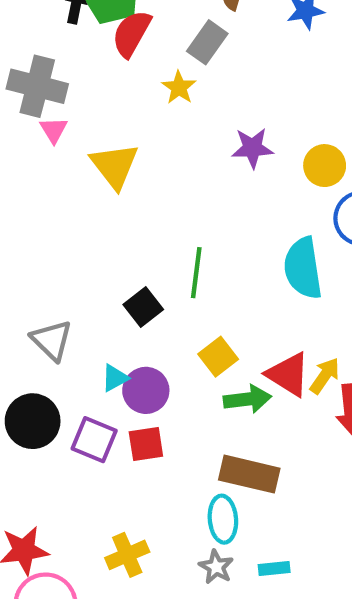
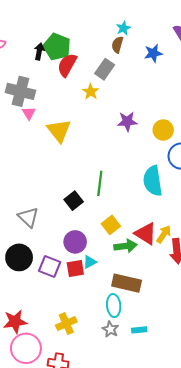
cyan triangle: (115, 378) -> (90, 262), moved

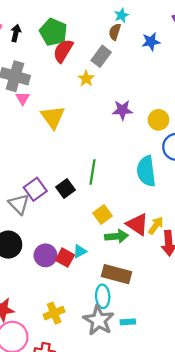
black arrow: (39, 51) -> (16, 33), moved
purple circle: (75, 242) -> (45, 255), moved
purple square: (50, 266) -> (35, 189), moved, turned 30
red square: (75, 268) -> (65, 258), turned 36
gray star: (110, 329) -> (99, 320), size x1.8

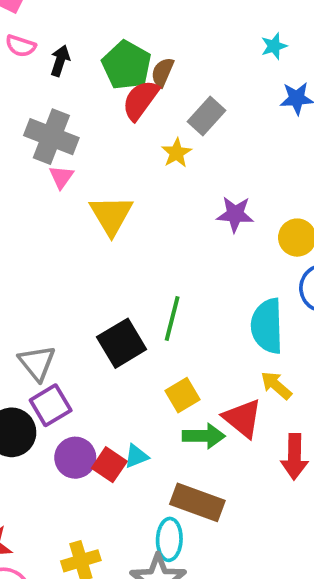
cyan star: (121, 15) -> (274, 46), moved
brown semicircle: (115, 32) -> (162, 72), moved
purple square: (35, 189) -> (51, 405), moved
black square: (65, 189) -> (122, 343), size x1.4
yellow arrow: (156, 226) -> (276, 385), moved, turned -90

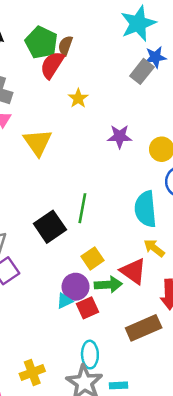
cyan star: (274, 46) -> (138, 23), size x2.0
gray rectangle: (207, 116) -> (142, 71), moved
purple circle: (75, 458) -> (76, 287), moved
red square: (109, 465) -> (87, 308), moved, turned 35
brown rectangle: (197, 502) -> (144, 328), moved, turned -40

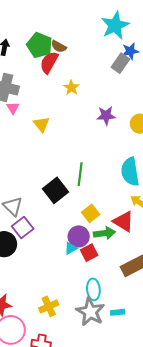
brown semicircle: (65, 46) -> (59, 47), turned -77
yellow triangle: (38, 142) -> (42, 124), size x0.7

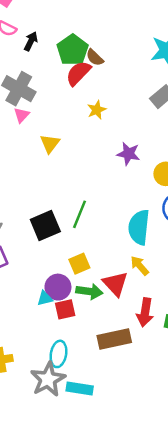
cyan rectangle: (118, 312) -> (80, 389), size x1.5

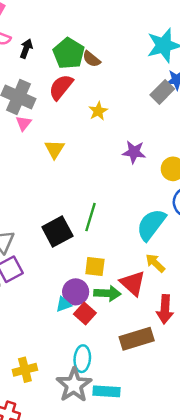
red semicircle: (78, 73) -> (61, 87), moved
cyan semicircle: (139, 227) -> (151, 225), turned 36
yellow square: (79, 264) -> (95, 267), turned 35
red square: (65, 309) -> (85, 313), turned -30

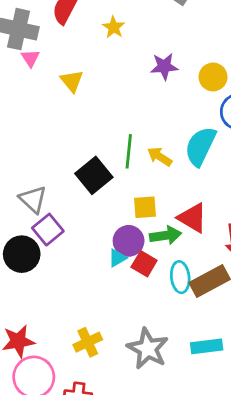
yellow arrow: (155, 263) -> (160, 157), moved
cyan ellipse: (82, 359) -> (180, 277), moved
cyan rectangle: (107, 391) -> (207, 346), moved

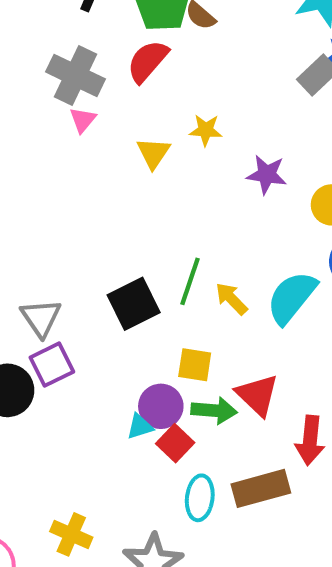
yellow star: (114, 27) -> (206, 130), moved, turned 30
yellow triangle: (72, 81) -> (153, 153), moved
cyan ellipse: (180, 277) -> (200, 498), moved
yellow cross: (88, 342) -> (71, 534), turned 36

